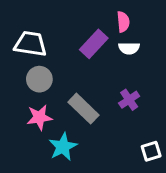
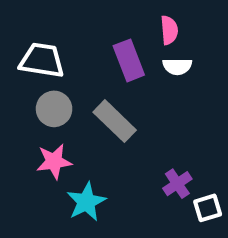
purple rectangle: (94, 44) -> (129, 60), turned -64
purple cross: (129, 100) -> (177, 184), moved
gray rectangle: (83, 109) -> (115, 121), moved

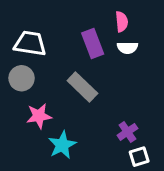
gray circle: (54, 109) -> (22, 78), moved
white square: (208, 208) -> (139, 157), moved

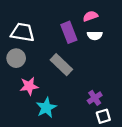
pink semicircle: (122, 22) -> (90, 16), turned -104

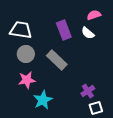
pink semicircle: (90, 16) -> (94, 15), moved
white semicircle: (95, 36) -> (88, 33), turned 40
gray circle: (16, 58) -> (26, 54), moved

